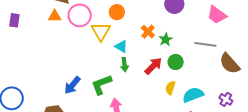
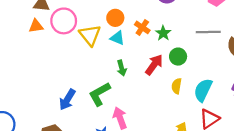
orange circle: (117, 12) -> (115, 18), moved
cyan triangle: (121, 46) -> (117, 38), moved
cyan semicircle: (193, 95) -> (203, 90), turned -35

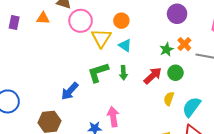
orange circle: (115, 18) -> (121, 21), moved
orange triangle: (36, 26) -> (43, 18), moved
orange cross: (142, 27) -> (184, 44), moved
green L-shape: (99, 94) -> (98, 72), moved

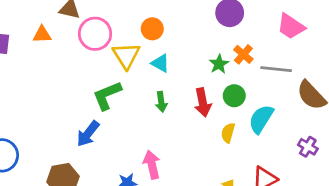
green L-shape: (98, 72) -> (107, 95), moved
red arrow: (153, 76) -> (203, 102), turned 126
cyan semicircle: (192, 107) -> (261, 119), moved

